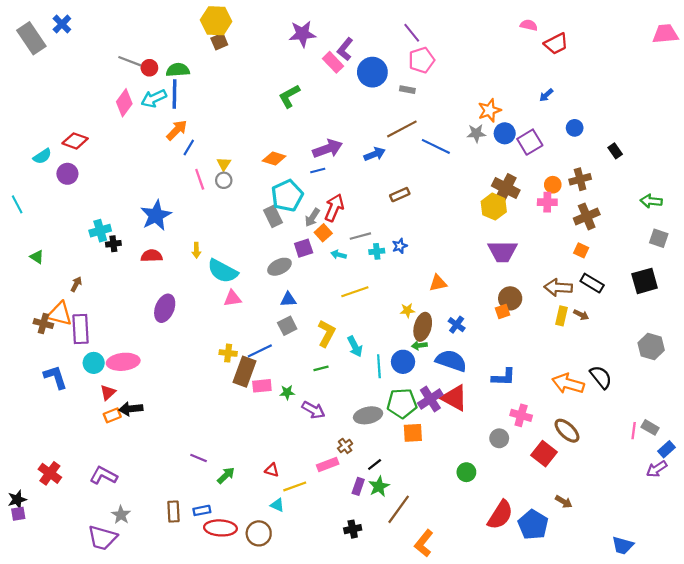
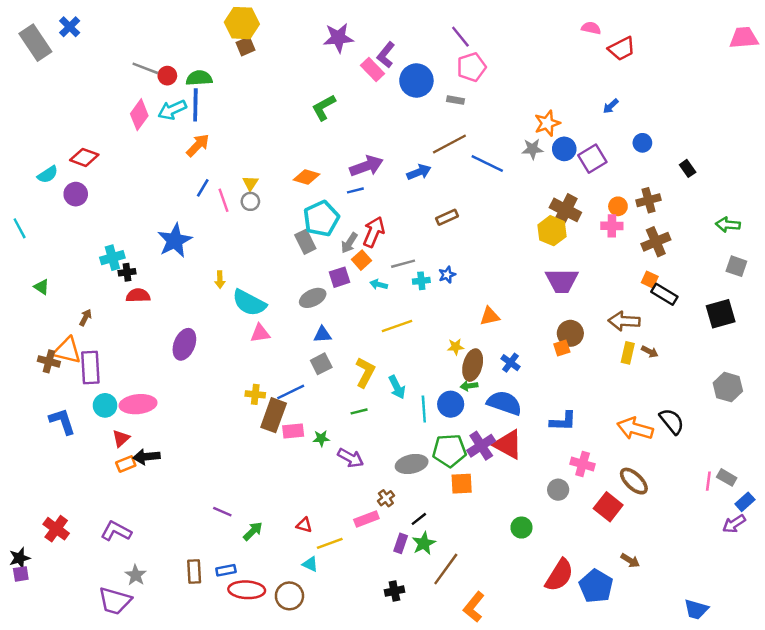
blue line: (189, 148) -> (203, 188), moved
red semicircle: (152, 256) -> (138, 295), moved
black rectangle: (592, 283) -> (664, 294), moved

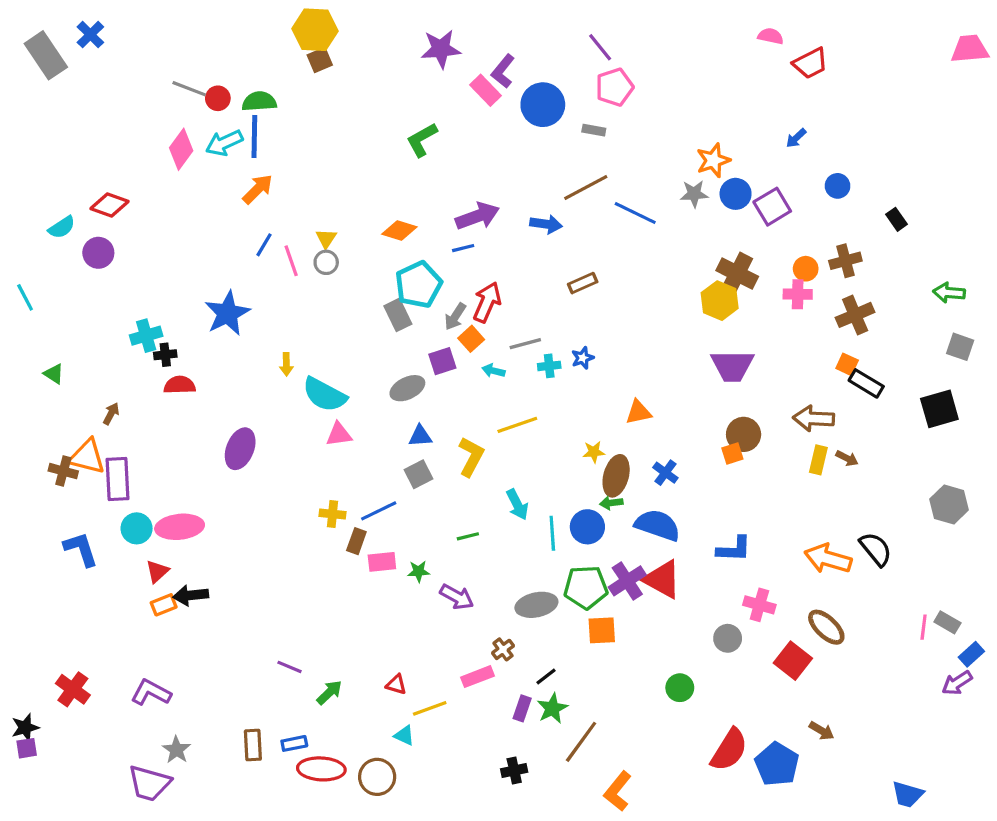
blue arrow: (419, 172) -> (546, 224), turned 30
yellow L-shape: (365, 372) -> (471, 457), moved
brown rectangle: (274, 415) -> (356, 541), size x0.6

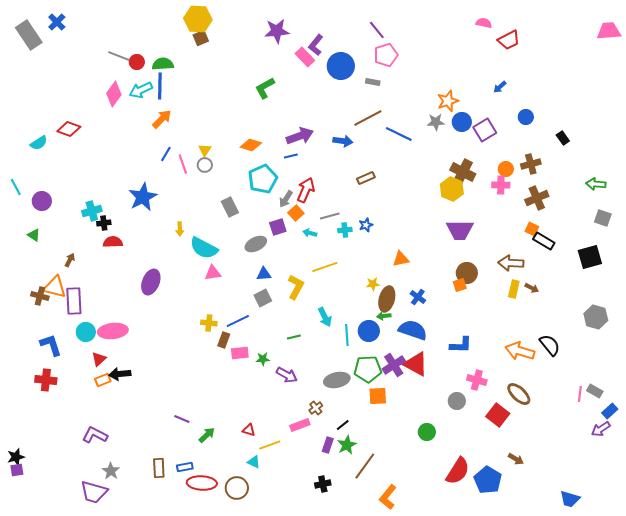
purple circle: (98, 253) -> (42, 201), moved
gray rectangle: (398, 315) -> (230, 207), moved
red cross: (73, 689) -> (46, 380), moved, turned -30

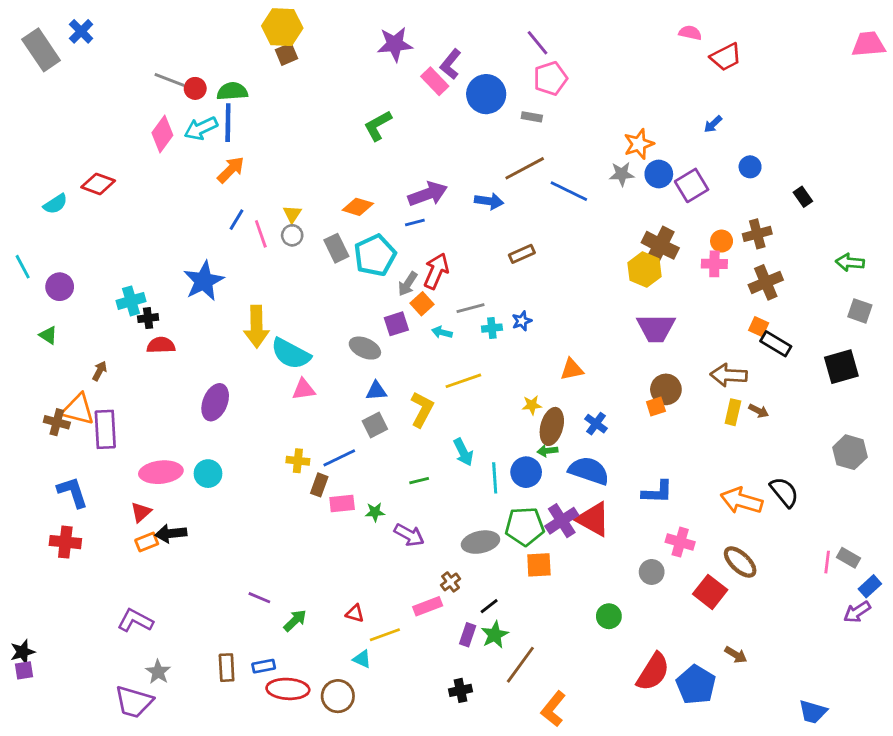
gray rectangle: (230, 207) -> (336, 248), moved
yellow arrow: (180, 229) -> (257, 327), size x2.0
gray ellipse: (256, 244) -> (365, 348), turned 50
cyan circle: (86, 332) -> (208, 474), moved

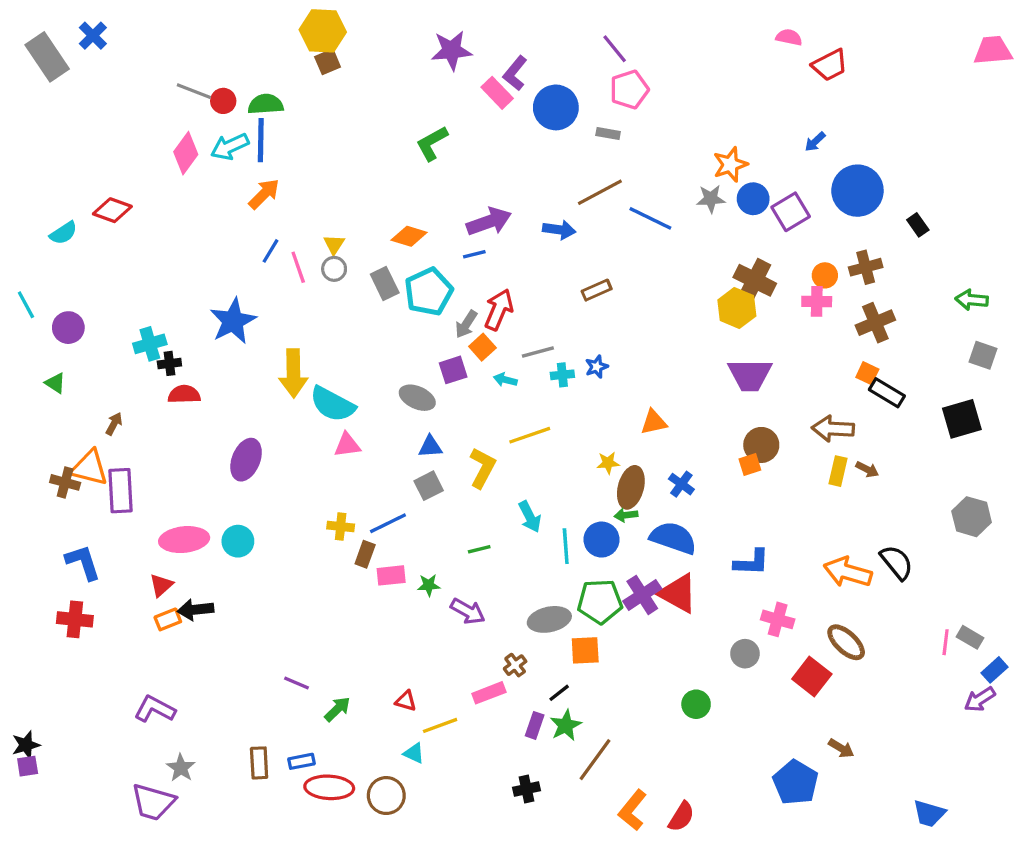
blue circle: (750, 167) -> (857, 191), size x2.0
orange square: (539, 565) -> (585, 650), moved
red semicircle: (653, 672) -> (681, 817), moved, size x0.7

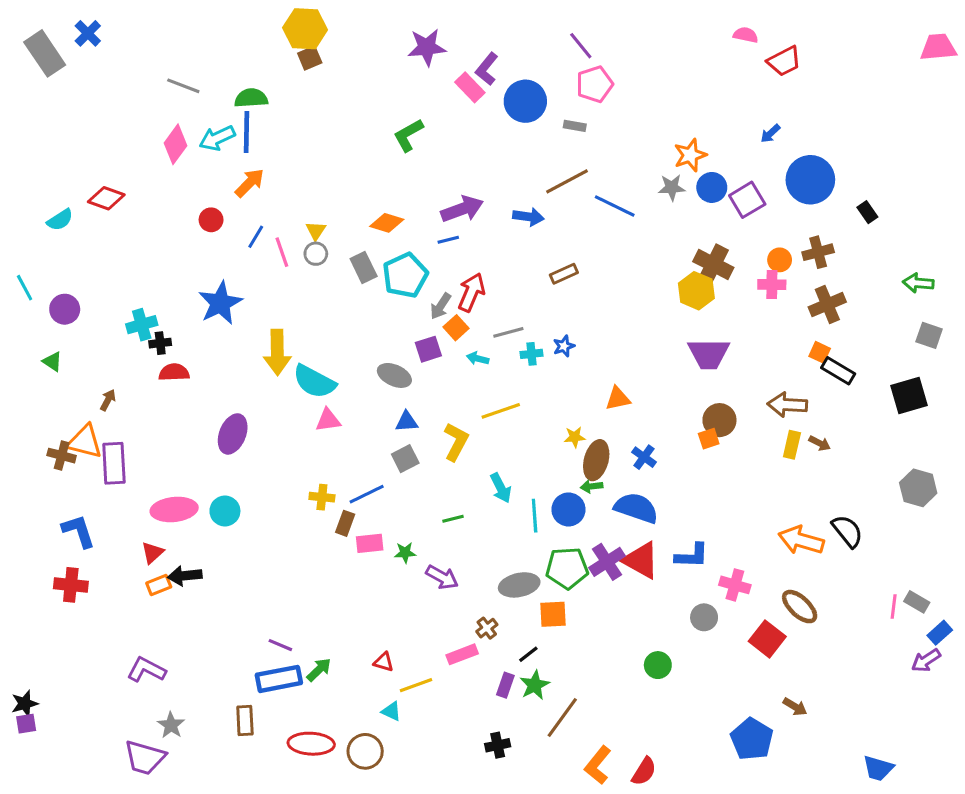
red circle: (223, 101) -> (211, 220), moved
blue L-shape: (752, 562) -> (692, 556), moved
blue rectangle: (301, 761) -> (279, 679), moved, size x1.8

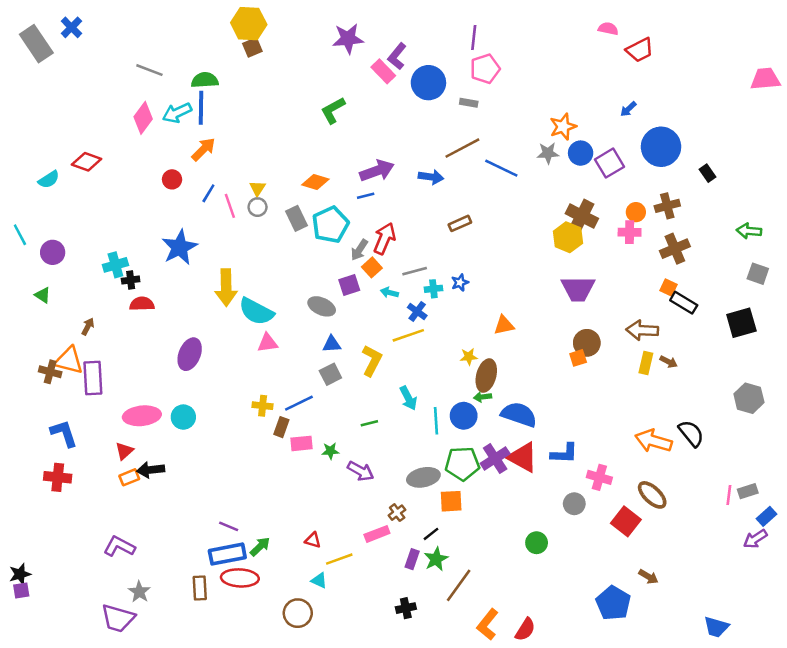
purple line: (581, 46) -> (474, 37), turned 45
pink trapezoid: (938, 47) -> (765, 79), moved
blue cross: (644, 457) -> (417, 311), moved
gray rectangle: (917, 602) -> (748, 491), turned -48
red ellipse: (311, 744) -> (240, 578), moved

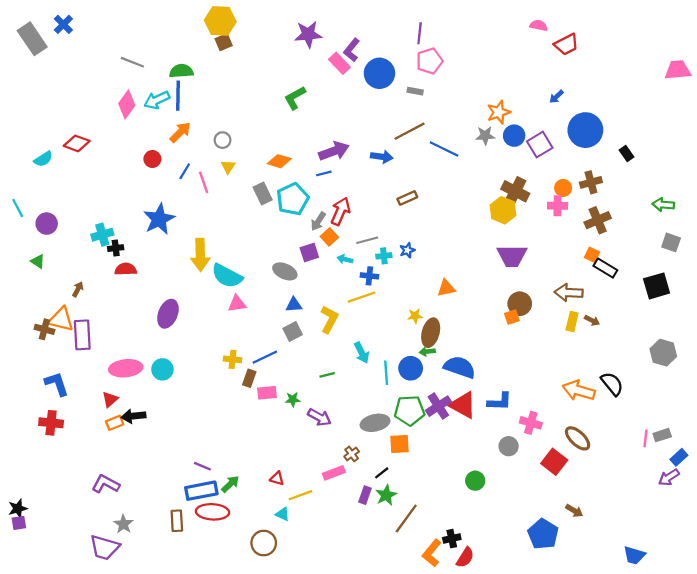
gray circle: (258, 207) -> (223, 140), moved
blue cross: (417, 311) -> (369, 276), turned -30
black cross: (406, 608) -> (452, 539), moved

